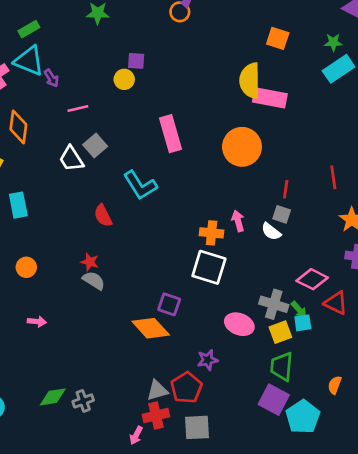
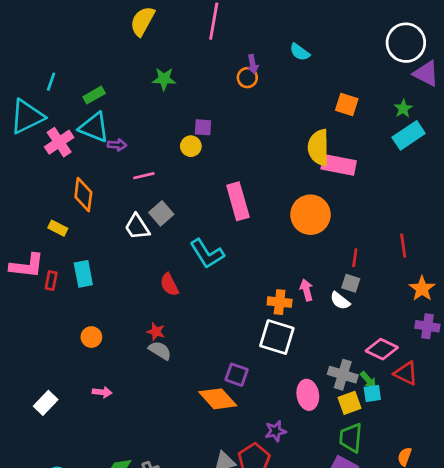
green star: (333, 42) -> (403, 109), turned -30
purple arrow: (51, 78) -> (117, 145), turned -54
pink ellipse: (239, 324) -> (308, 395), turned 60

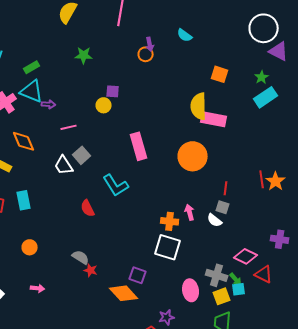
orange diamond: (83, 195) -> (24, 141), turned -30
orange star: (422, 289) -> (276, 181), moved
red star: (156, 332) -> (91, 270), moved

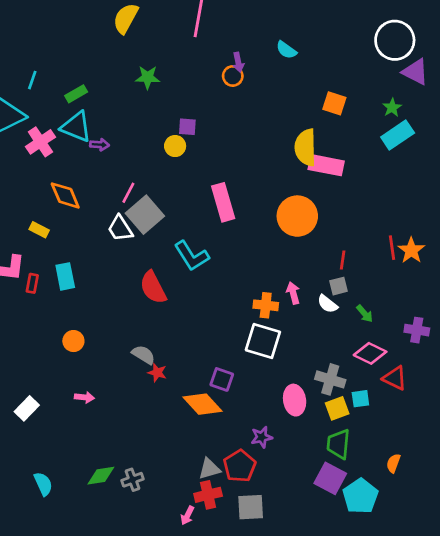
pink line: (69, 127) -> (128, 193), moved, turned -49
gray square: (82, 155) -> (145, 215), size x1.5
gray square: (223, 207) -> (338, 286), turned -32
red semicircle: (88, 208) -> (153, 287), size x1.4
green arrow: (236, 279) -> (365, 314), moved

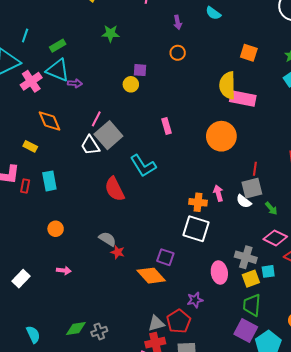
orange circle: (233, 76) -> (178, 53), moved
pink rectangle: (223, 202) -> (166, 126), size x0.6
gray square: (338, 286) -> (252, 188), size x1.5

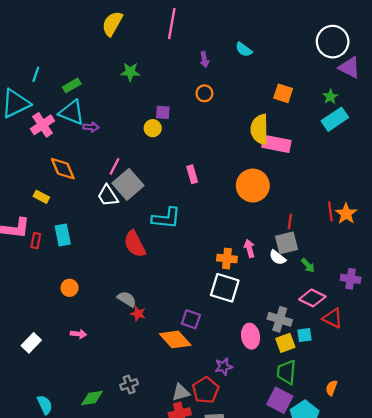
cyan L-shape: (143, 166) -> (166, 218), turned -52
gray cross: (99, 331) -> (129, 385), moved

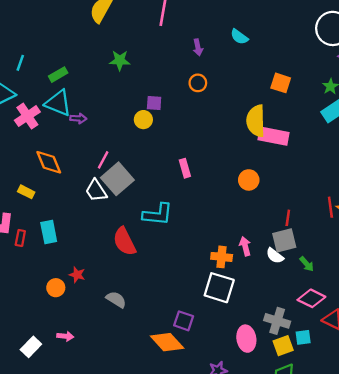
orange circle: (253, 186) -> (249, 180), size x0.6
red star: (138, 314) -> (77, 275), moved
white rectangle: (31, 343) -> (31, 347), moved

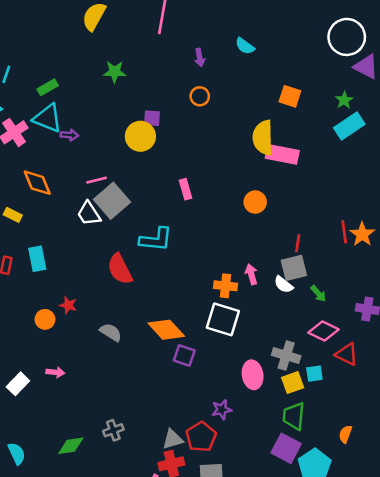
yellow circle: (143, 120) -> (140, 136), size x1.5
pink line: (103, 160) -> (97, 180), turned 48
orange diamond: (167, 342) -> (166, 330), moved

